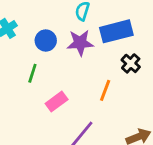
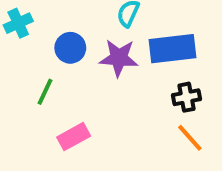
black cross: (131, 63) -> (186, 97), turned 30
orange line: (105, 90) -> (190, 138), moved, turned -70

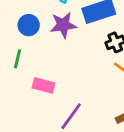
pink rectangle: (74, 137) -> (44, 85), turned 55

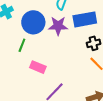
blue circle: (29, 25) -> (33, 22), size x1.5

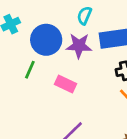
pink rectangle: (38, 67) -> (65, 84), moved

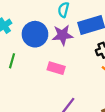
green line: (30, 70) -> (12, 61), moved

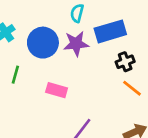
pink rectangle: (56, 68) -> (57, 90), moved

